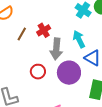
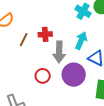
red cross: (44, 30) -> (45, 34), turned 32
cyan arrow: (79, 39) -> (81, 41), turned 54

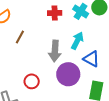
red cross: (45, 34) -> (55, 13), moved
red circle: (43, 76) -> (32, 81), moved

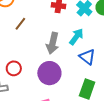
purple circle: (68, 74) -> (49, 73), moved
red circle: (32, 81) -> (14, 68), moved

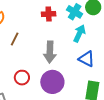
cyan arrow: (76, 37) -> (79, 33), moved
red circle: (14, 68) -> (22, 78), moved

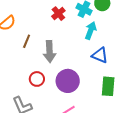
red cross: (49, 14) -> (58, 14), turned -32
gray arrow: (50, 52) -> (50, 52), moved

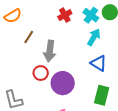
red circle: (37, 79) -> (41, 73), moved

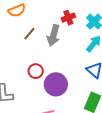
gray arrow: (50, 51) -> (53, 35), moved

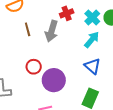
brown line: (29, 34) -> (28, 29), turned -56

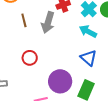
cyan arrow: (92, 40) -> (88, 31), turned -102
purple circle: (54, 80) -> (60, 81), moved

